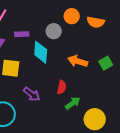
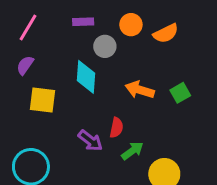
orange semicircle: (96, 22) -> (166, 33), turned -36
purple rectangle: (22, 34) -> (83, 22), moved
purple arrow: (32, 94) -> (90, 141), moved

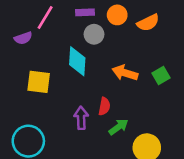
purple rectangle: (83, 22) -> (85, 12), moved
pink line: (28, 28) -> (45, 18), moved
purple semicircle: (25, 65) -> (23, 38), moved, turned -144
purple arrow: (90, 141) -> (81, 118), turned -130

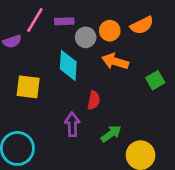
purple rectangle: (85, 12) -> (64, 21), moved
orange circle: (117, 15) -> (110, 31), moved
orange arrow: (125, 73) -> (115, 61), moved
red semicircle: (104, 106) -> (94, 100), moved

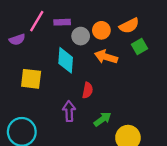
green square: (155, 80) -> (139, 46), moved

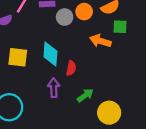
green square: (139, 46) -> (120, 27), turned 32
orange arrow: (106, 57) -> (100, 41), moved
cyan diamond: (66, 60) -> (50, 54), moved

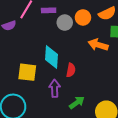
yellow square: (18, 57) -> (27, 72), moved
green arrow: (85, 95) -> (77, 103), moved

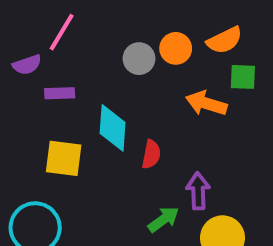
purple rectangle: (49, 10) -> (60, 93), moved
purple arrow: (55, 88) -> (198, 191), moved

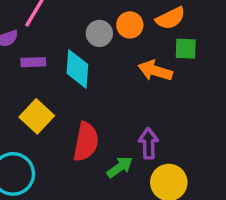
cyan diamond: (113, 128) -> (77, 69), moved
red semicircle: (151, 154) -> (86, 142), moved, size x1.6
yellow square: (64, 158) -> (37, 116), turned 36

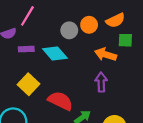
cyan diamond: (77, 69) -> (55, 53), turned -45
red semicircle: (86, 142) -> (60, 101), turned -75
purple arrow: (148, 143) -> (101, 82), moved

